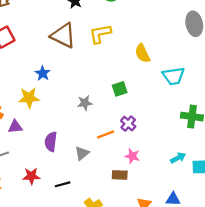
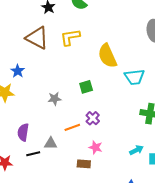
yellow semicircle: (142, 53) -> (107, 56), size x1.4
gray triangle: (82, 153) -> (51, 143), turned 40
black line: (63, 184) -> (33, 154), moved

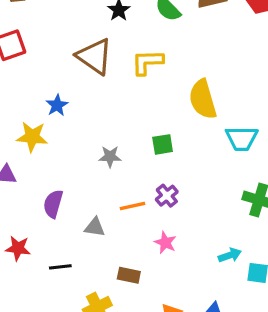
black line: (33, 154) -> (60, 267), moved
brown rectangle: (84, 164) -> (129, 275), moved

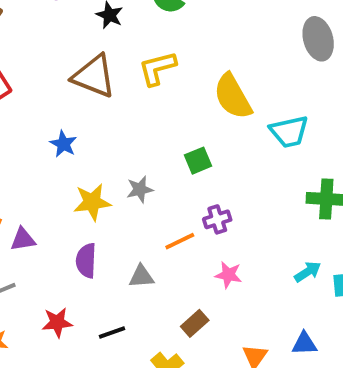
yellow star: (32, 137) -> (92, 202), moved
purple cross: (167, 196) -> (217, 219), turned 35
brown rectangle: (129, 275) -> (195, 323), turned -40

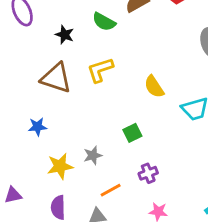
yellow semicircle: (233, 96) -> (154, 87), size x0.7
blue star: (63, 144) -> (37, 127), turned -30
orange line: (180, 241) -> (111, 190), moved

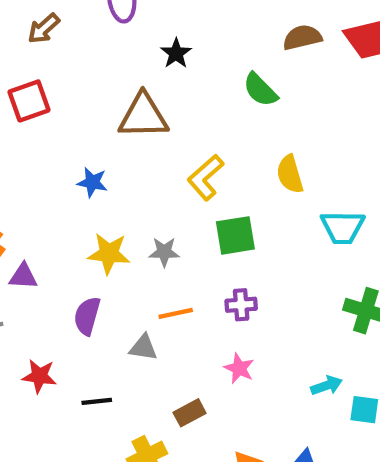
green semicircle: (104, 22) -> (260, 90), moved
yellow L-shape: (100, 70) -> (206, 177), moved, turned -40
brown triangle: (56, 78) -> (143, 116), turned -36
green square: (132, 133) -> (235, 235), size x1.4

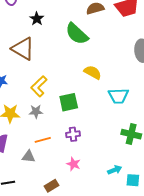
green semicircle: (260, 90) -> (77, 34), size x1.4
brown triangle: (143, 116) -> (23, 49), turned 35
yellow semicircle: (290, 174) -> (93, 72), turned 138
yellow L-shape: (206, 177) -> (39, 86), moved

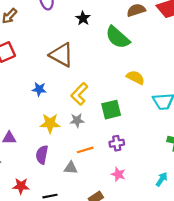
black star: (37, 19) -> (83, 18), moved
cyan arrow: (115, 170) -> (162, 179), turned -32

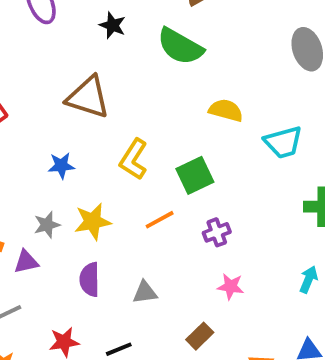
gray star: (77, 120) -> (47, 225), moved
orange line: (85, 150) -> (160, 220), moved

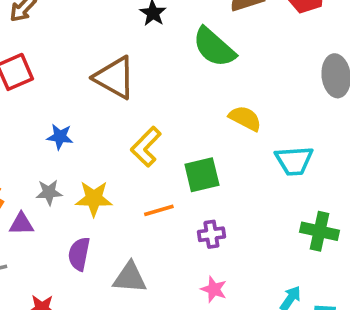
blue star: (61, 166) -> (60, 137), moved
gray triangle: (145, 292) -> (130, 278), size x1.4

